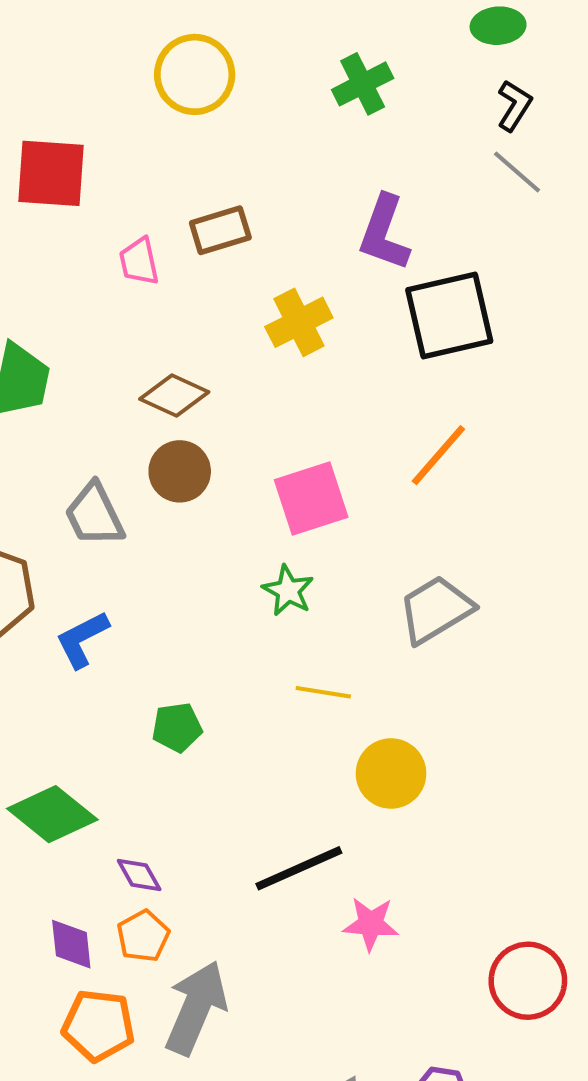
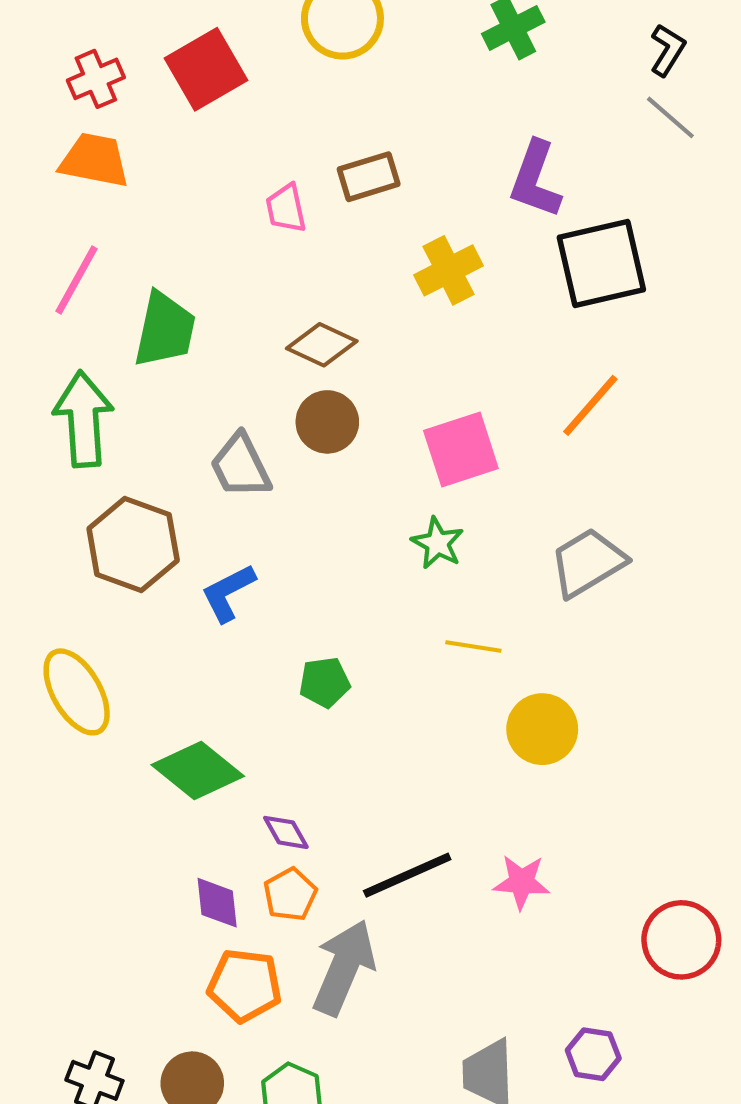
red square: (51, 173) -> (206, 69), moved, turned -34
black line: (299, 868) -> (407, 875), moved

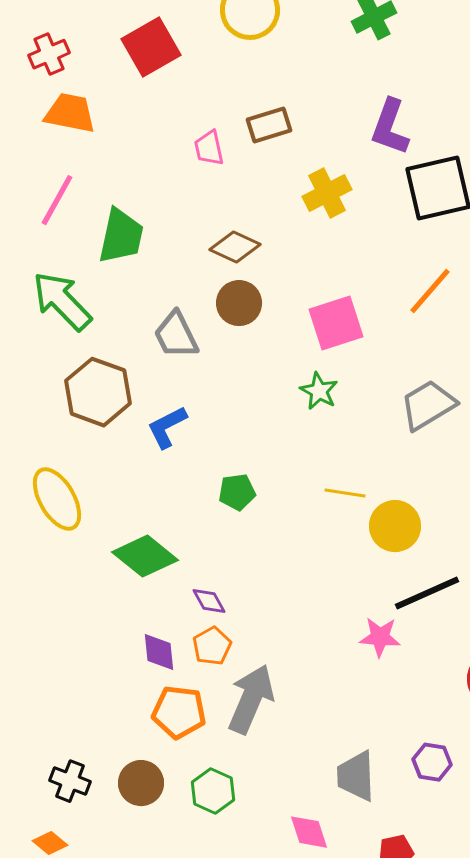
red cross: (96, 79) -> (49, 54), moved
green arrow: (83, 419) -> (62, 301), turned -40
yellow line: (473, 646) -> (345, 493), moved
black line: (407, 875) -> (427, 593), moved

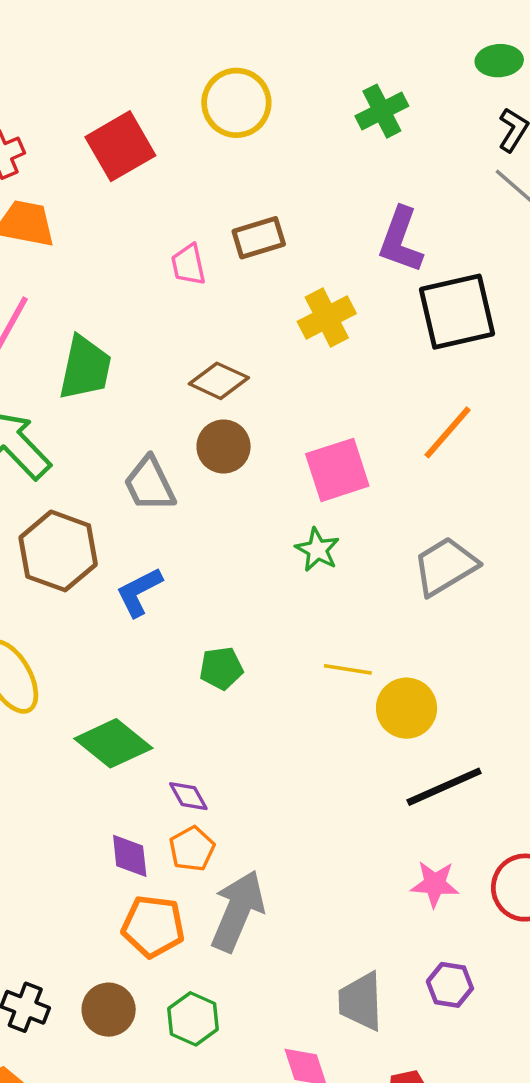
pink star: (380, 637) -> (435, 884), moved

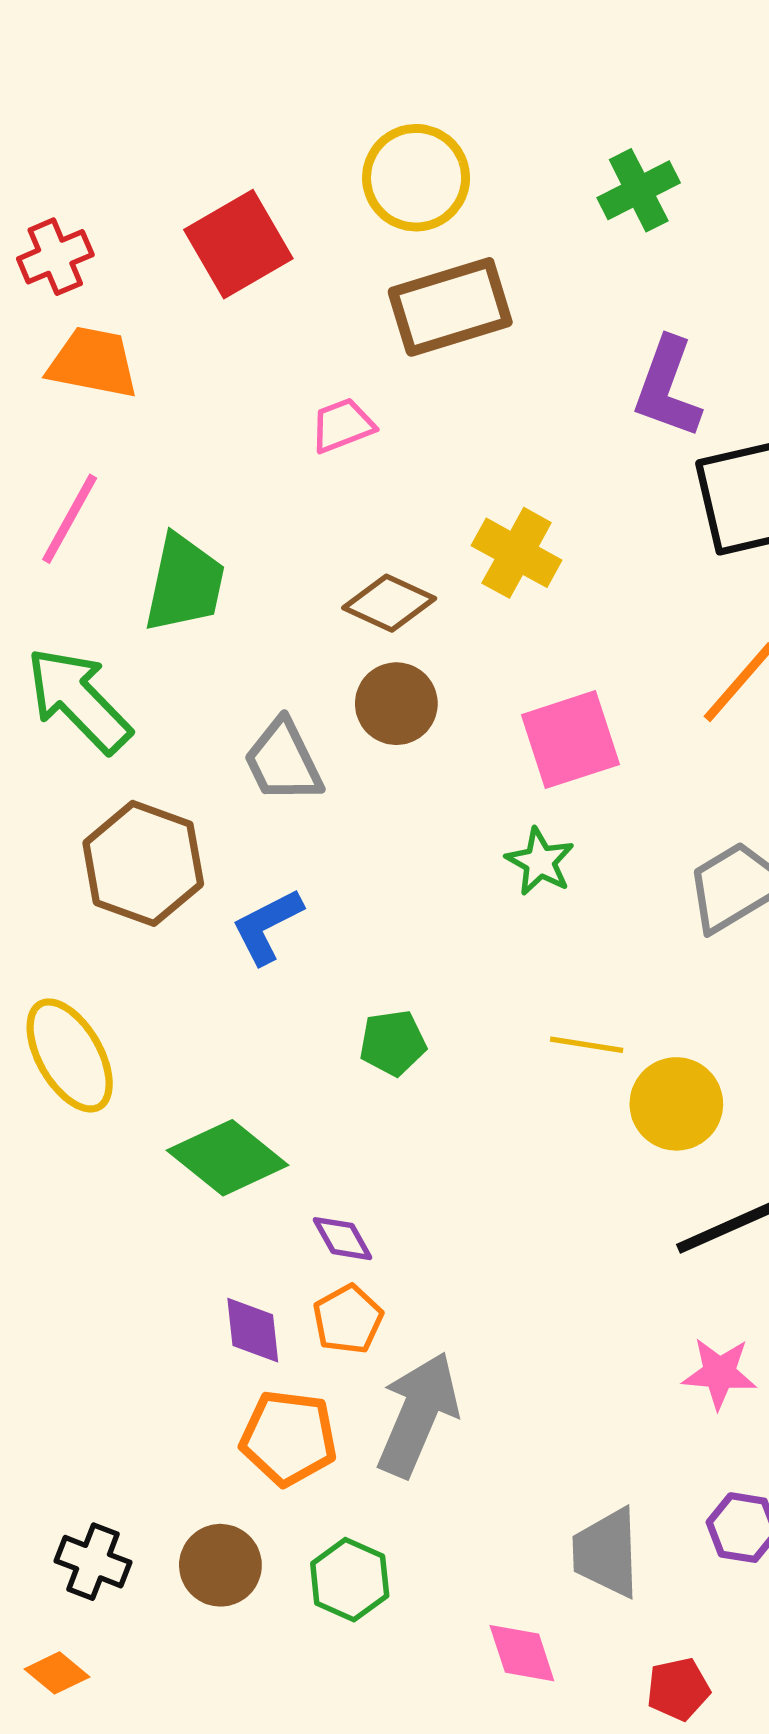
brown rectangle: (259, 238) -> (450, 307), moved, size x1.5
pink trapezoid: (188, 265) -> (342, 425), turned 81
yellow cross: (327, 317) -> (517, 553), moved, turned -34

